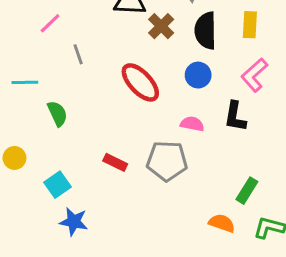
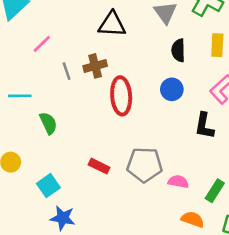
brown cross: (161, 26) -> (95, 66), moved, turned 30
black semicircle: (206, 31) -> (178, 50), size x0.7
red ellipse: (140, 82) -> (121, 96), turned 39
pink semicircle: (192, 124) -> (178, 182), moved

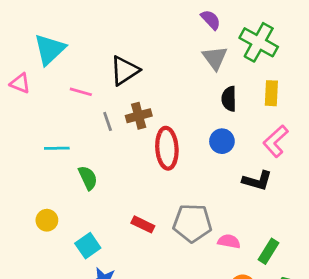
black triangle: (112, 24) -> (125, 71), moved, turned -36
pink line: (42, 44) -> (81, 92), turned 60
black L-shape: (204, 126) -> (257, 181), turned -84

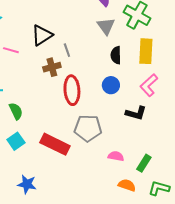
yellow rectangle: (271, 93) -> (146, 51), size x1.4
gray line: (108, 121) -> (67, 50), moved
gray pentagon: (192, 223) -> (88, 128), moved
red rectangle: (143, 224) -> (55, 144), size x1.8
cyan square: (88, 246) -> (16, 141), moved

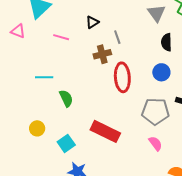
black triangle: (42, 35) -> (92, 22), size x0.6
gray pentagon: (88, 128) -> (155, 111), moved
cyan square: (16, 141) -> (66, 143), moved
pink semicircle: (116, 156) -> (155, 143), moved, turned 42

